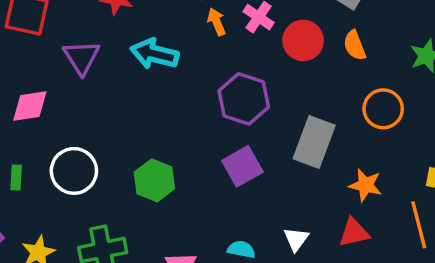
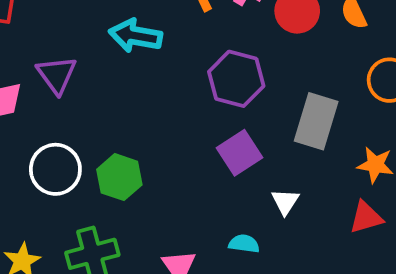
purple triangle: (81, 57) -> (57, 75), moved
green hexagon: (154, 180) -> (119, 177), moved
white triangle: (296, 239) -> (285, 202), moved

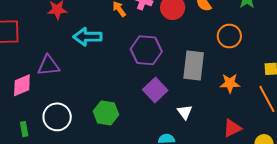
purple triangle: (57, 75) -> (49, 66), turned -50
green hexagon: (119, 177) -> (106, 113), moved
red triangle: (366, 217) -> (232, 128), moved

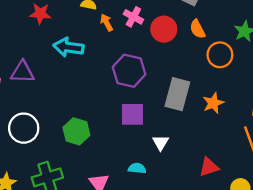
orange circle: (229, 36) -> (220, 55), moved
orange star: (230, 83) -> (213, 103), moved, turned -30
purple square: (155, 90) -> (133, 114), turned 35

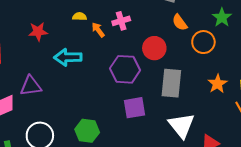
pink cross: (133, 17) -> (121, 21), turned -36
red circle: (164, 29) -> (154, 48), moved
orange star: (213, 103) -> (218, 84), moved
white triangle: (161, 142) -> (181, 125), moved, size x1.8

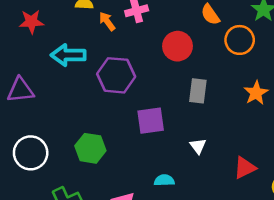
purple hexagon: (125, 69) -> (116, 75), moved
gray rectangle: (171, 83) -> (198, 91), size x0.7
white triangle: (181, 125) -> (198, 146), moved, size x0.5

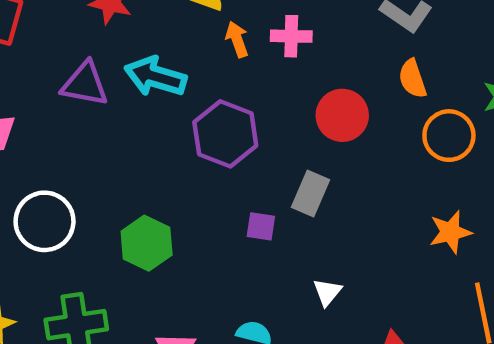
purple triangle: (20, 90) -> (85, 84), moved
gray rectangle: (198, 91) -> (311, 193), moved
purple square: (151, 121) -> (261, 226), size x0.6

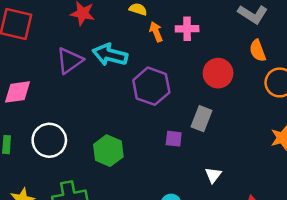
purple triangle: (85, 84) -> (70, 61), turned -44

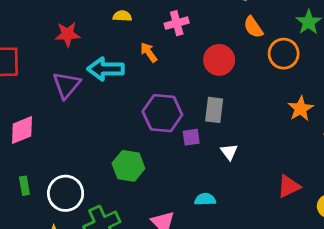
orange arrow: (156, 32) -> (149, 52), moved
purple hexagon: (151, 86) -> (162, 113), moved
white circle: (49, 140) -> (66, 193), moved
white triangle: (213, 175) -> (229, 152), moved

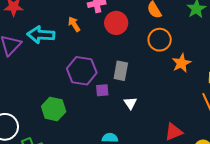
orange circle: (284, 54) -> (160, 40), moved
red circle: (219, 60) -> (116, 23), moved
orange star: (301, 109) -> (181, 63), moved

